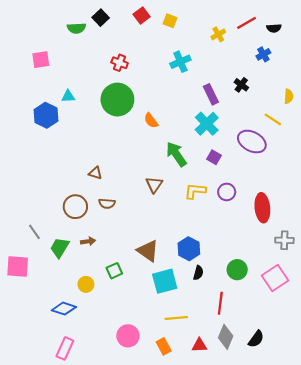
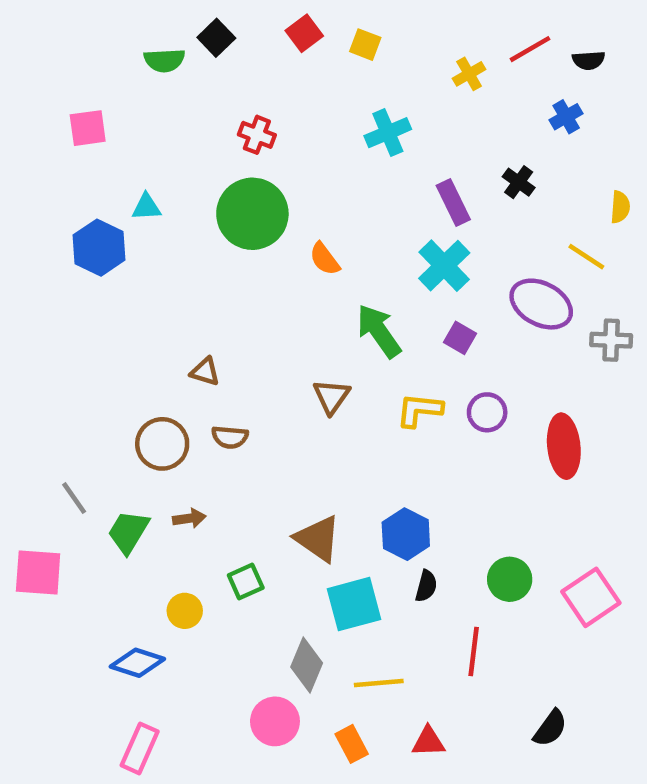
gray cross: (284, 240) -> (611, 340), moved
gray diamond: (226, 337) -> (307, 665), moved

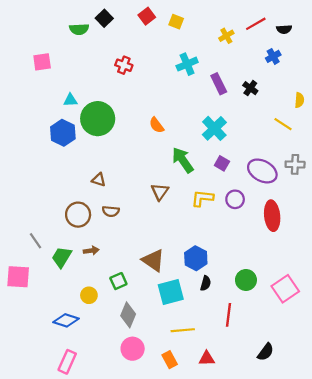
purple rectangle: (453, 202) -> (219, 84), moved
green circle: (252, 214) -> (98, 119), moved
blue hexagon: (99, 248) -> (63, 133), moved
purple ellipse: (541, 304) -> (262, 171), moved
gray diamond: (307, 665) -> (128, 315), moved

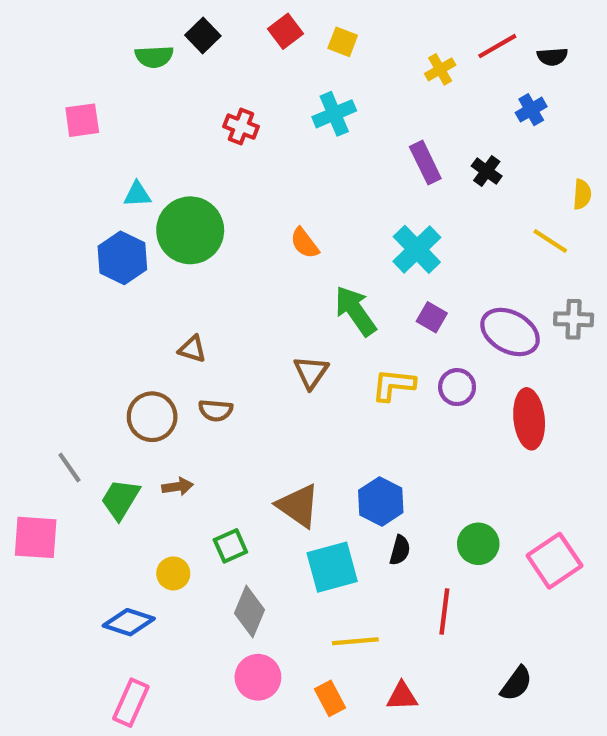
cyan cross: (187, 64) -> (334, 114), moved

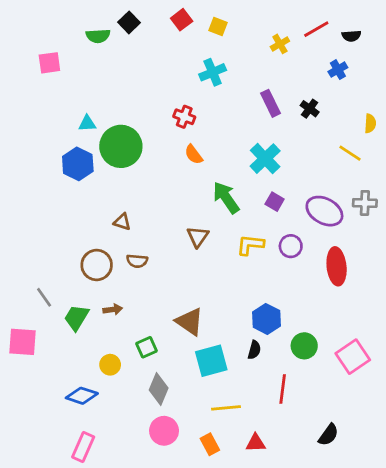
pink square: (82, 120) -> (49, 63), moved
red cross: (241, 127) -> (184, 117), moved
blue hexagon: (381, 501) -> (266, 319), moved

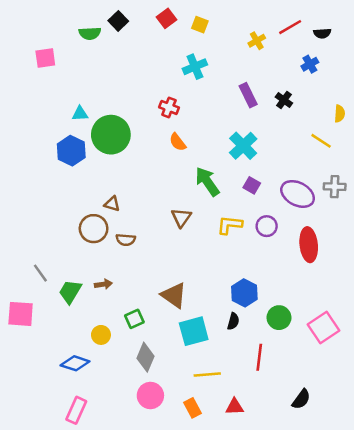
brown circle: (97, 265) -> (94, 229), moved

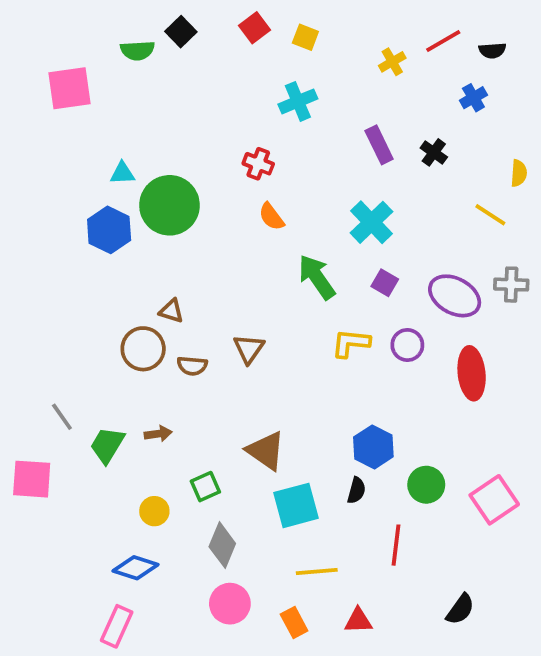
pink square: (45, 58) -> (69, 88), size x1.4
brown triangle: (181, 217) -> (249, 349), moved
blue diamond: (75, 363) -> (136, 568), moved

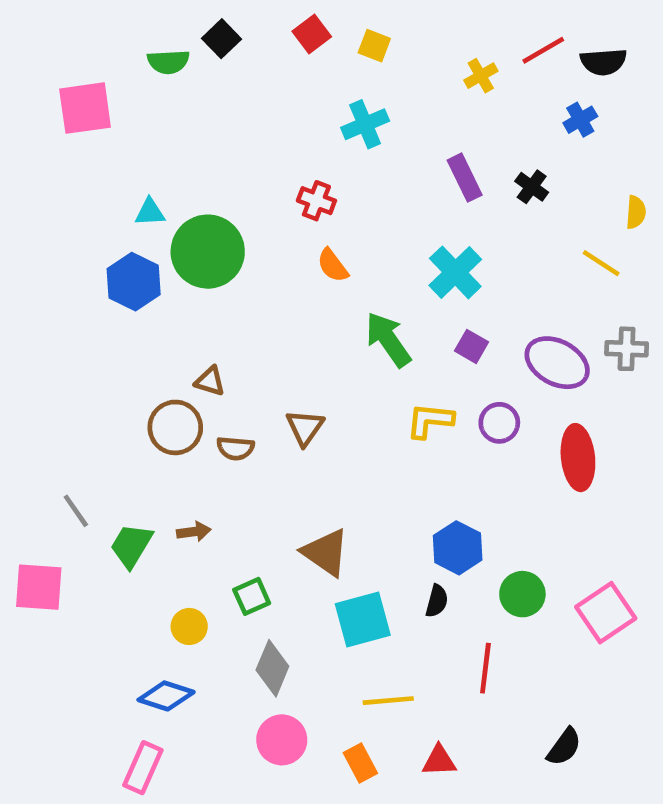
black semicircle: (492, 50) -> (603, 62), size x1.4

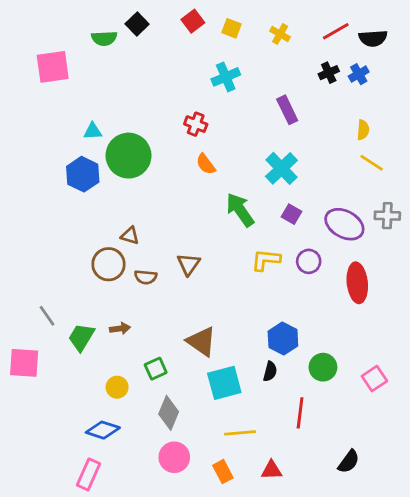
yellow cross: (481, 76) -> (280, 34), moved, turned -30
black cross: (532, 187) -> (329, 73), moved, turned 30
yellow semicircle: (636, 212) -> (363, 130), moved
pink square: (606, 613) -> (374, 379), size x0.7

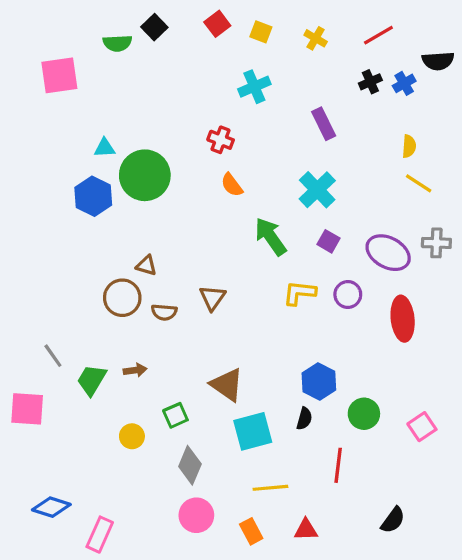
black semicircle: (373, 38) -> (438, 61), moved
blue diamond: (103, 430) -> (51, 507), moved

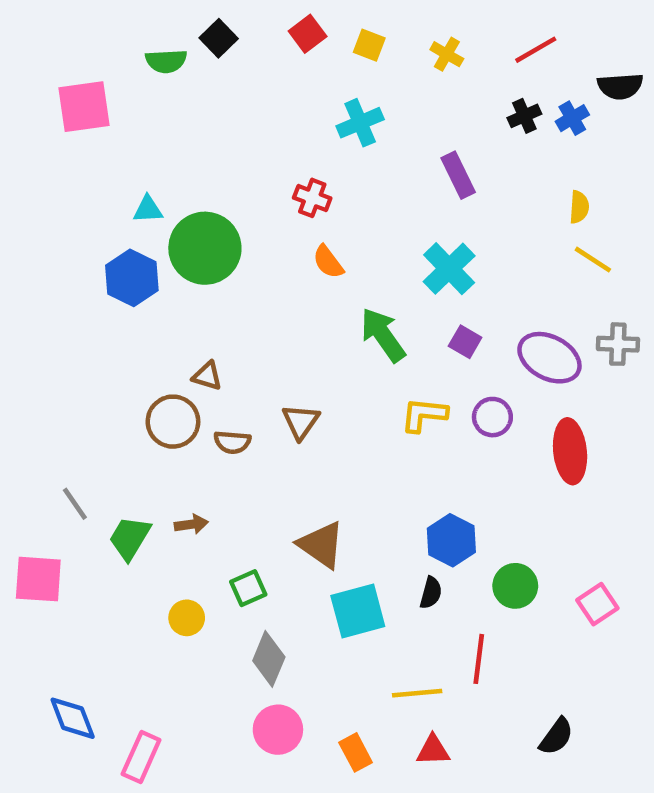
yellow line: (270, 488) -> (417, 693), moved
blue diamond: (51, 507) -> (73, 718), turned 51

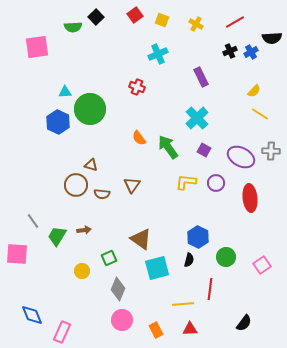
yellow semicircle: (579, 207) -> (254, 91), turned 40
orange semicircle: (328, 262) -> (139, 138), moved

